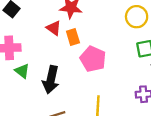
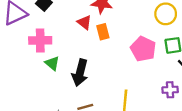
pink pentagon: (93, 59) -> (143, 49), moved

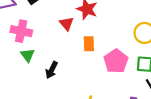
orange rectangle: (103, 32) -> (89, 44), moved
black arrow: (80, 73) -> (52, 70), size x0.7

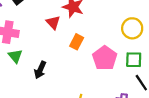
orange rectangle: (89, 44) -> (77, 42), turned 32

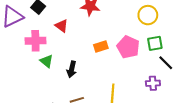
red triangle: (53, 23) -> (62, 26), moved
orange rectangle: (77, 42) -> (101, 46), moved, turned 56

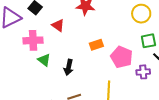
pink pentagon: (128, 47) -> (122, 57), moved
purple cross: (153, 83) -> (143, 72), moved

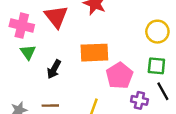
red triangle: (58, 25) -> (56, 17), size x1.5
orange rectangle: (96, 45) -> (94, 53), size x1.6

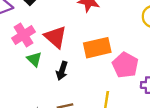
red triangle: (56, 17) -> (55, 37), moved
pink cross: (22, 26) -> (24, 35), turned -35

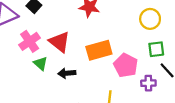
black arrow: (62, 71) -> (67, 73), turned 70

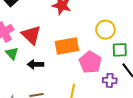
yellow circle: (150, 19) -> (105, 30), moved

